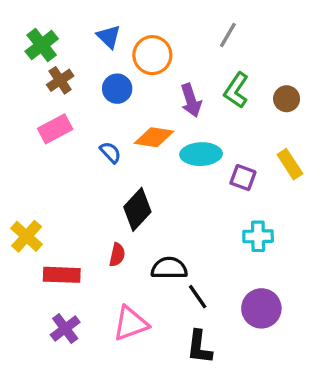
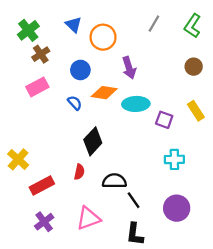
blue circle: (117, 89) -> (80, 70), moved
green L-shape: (236, 90) -> (192, 26), moved
red rectangle: (62, 275) -> (42, 185), turned -30

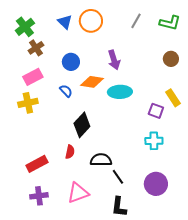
green L-shape: (192, 26) -> (170, 23), turned -110
orange circle: (103, 37) -> (91, 21), moved
purple square: (164, 120) -> (156, 111), moved
yellow cross: (18, 159) -> (28, 103), moved, turned 36
purple cross: (44, 222) -> (39, 196), turned 30

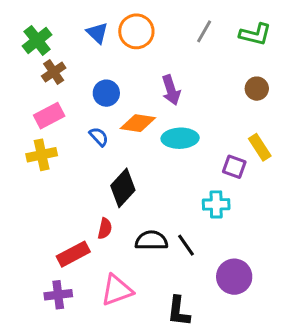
cyan cross: (154, 141) -> (216, 204), moved
red rectangle: (37, 164) -> (73, 254), moved
black line: (118, 177) -> (186, 245), moved

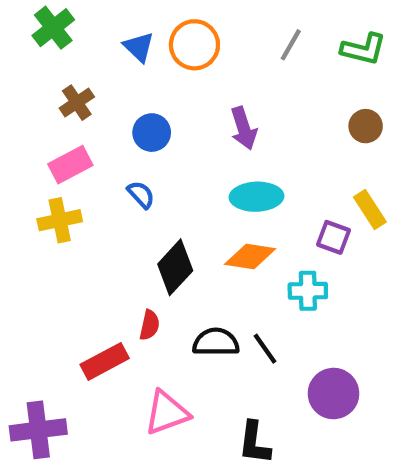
green cross: (37, 40) -> (53, 28), moved
orange diamond: (138, 123) -> (250, 257), moved
purple cross: (58, 295) -> (38, 430), moved, size x1.4

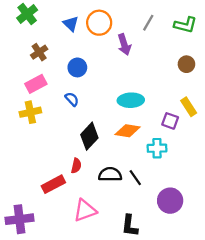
purple arrow: (244, 128) -> (124, 45), moved

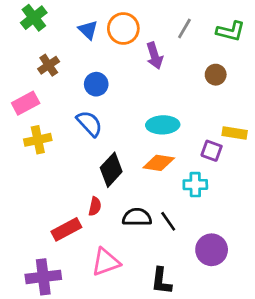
brown circle: (186, 64) -> (216, 75), moved
pink rectangle: (36, 84) -> (26, 103), moved
blue semicircle: (72, 99) -> (89, 124), size x1.5
yellow rectangle: (189, 107) -> (235, 133), turned -48
purple cross: (19, 219) -> (43, 277), moved

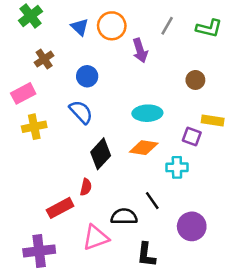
brown circle: (216, 75) -> (195, 80), moved
black semicircle: (137, 217) -> (124, 217), moved

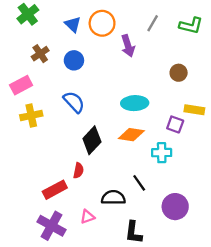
blue circle: (87, 76) -> (74, 60), moved
pink triangle: (96, 237) -> (87, 217), size x0.6
purple cross: (39, 251) -> (51, 226), moved, turned 36

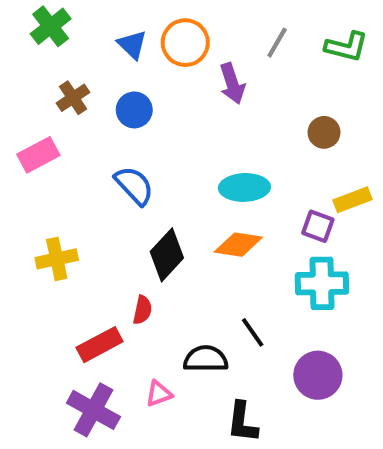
yellow rectangle: (194, 110) -> (353, 200), turned -30
yellow cross: (31, 115) -> (57, 259), moved
cyan cross: (162, 153) -> (322, 283), moved, size x1.4

